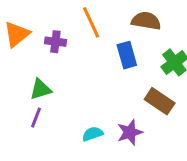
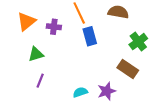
blue rectangle: (127, 55) -> (90, 36), moved
green triangle: (41, 89) -> (36, 54), moved

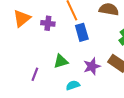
green triangle: (36, 54) -> (61, 61), moved
purple star: (107, 91) -> (92, 66), moved

